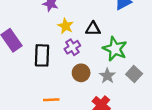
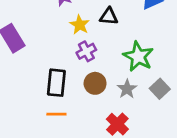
black triangle: (93, 29) -> (109, 16), moved
black rectangle: (42, 55) -> (56, 83), moved

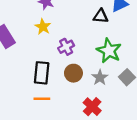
black triangle: (109, 16) -> (101, 16), moved
yellow star: (80, 25) -> (43, 27), moved

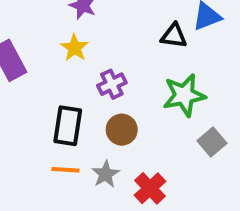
green star: (109, 51) -> (184, 95), turned 30
gray star: (100, 78) -> (106, 174), moved

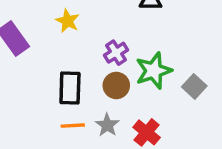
purple cross: (112, 84) -> (116, 53), moved
green star: (184, 95) -> (154, 71), moved

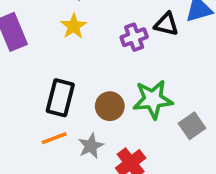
purple cross: (116, 53) -> (134, 37), moved
orange line: (73, 126) -> (54, 138), turned -30

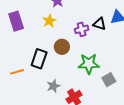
brown circle: (110, 106) -> (62, 47), moved
orange line: (54, 138) -> (17, 72), moved

